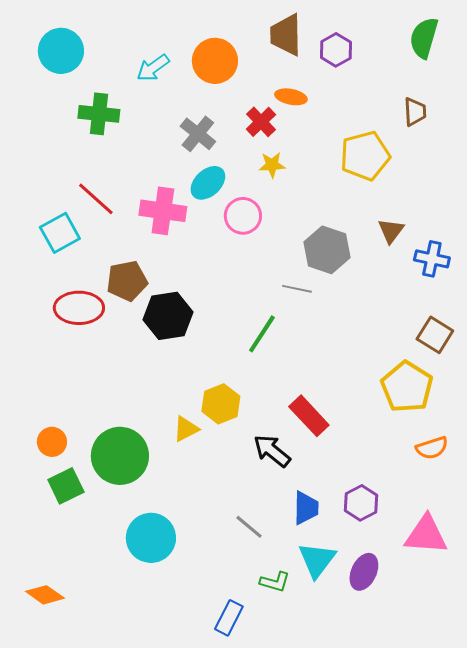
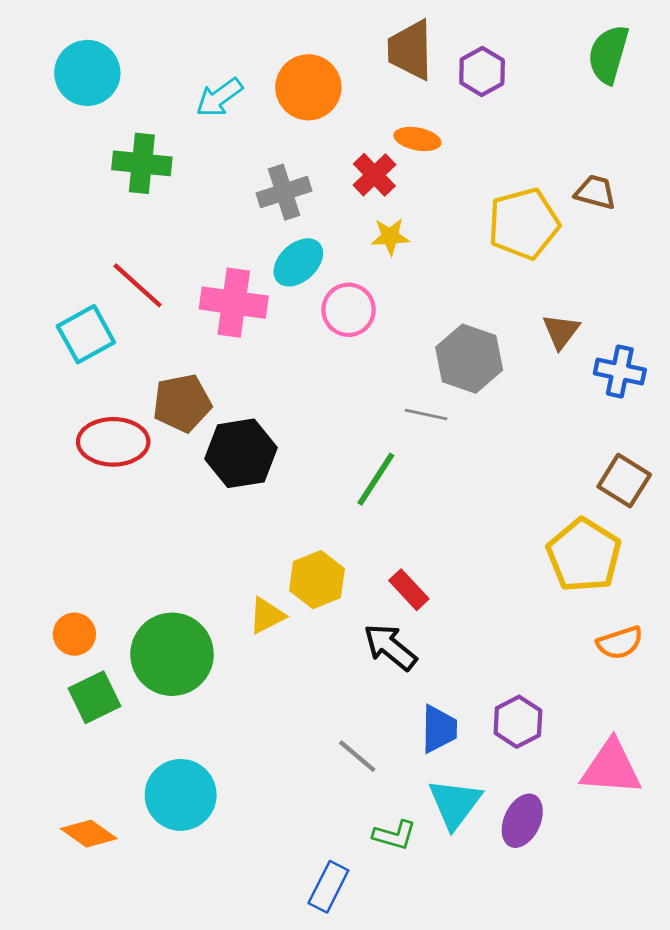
brown trapezoid: (415, 112) -> (595, 192), moved, turned -72
gray cross: (198, 134) -> (284, 192), turned 33
red rectangle: (309, 416) -> (409, 590), moved, size x0.7
cyan circle: (151, 538) -> (181, 795), moved
orange diamond: (45, 595) -> (89, 834), moved

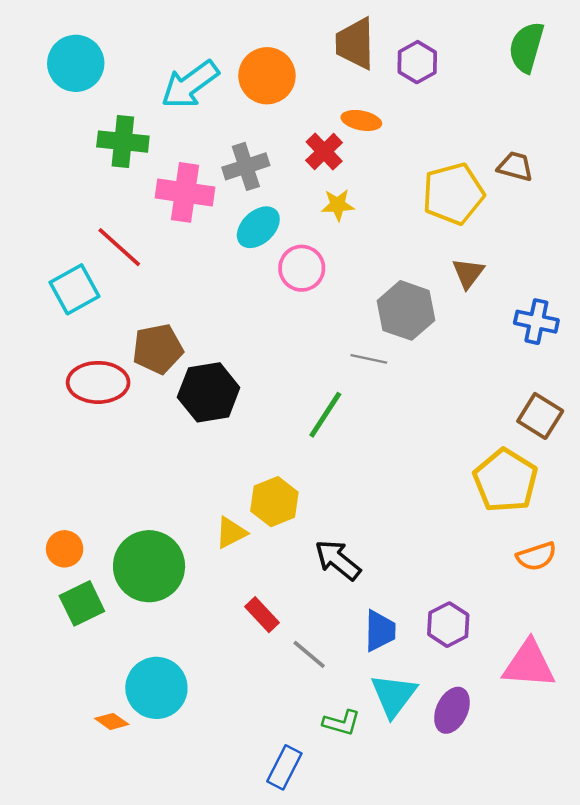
cyan arrow: (219, 97) -> (190, 84), size x1.4
pink cross: (234, 303) -> (185, 192), moved
brown triangle: (561, 331) -> (468, 273), moved
red rectangle: (409, 590) -> (262, 615), moved
orange diamond: (89, 834) -> (112, 721), moved, size x0.7

